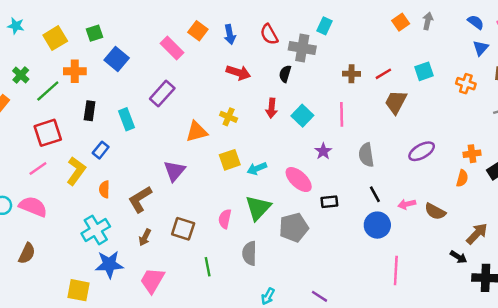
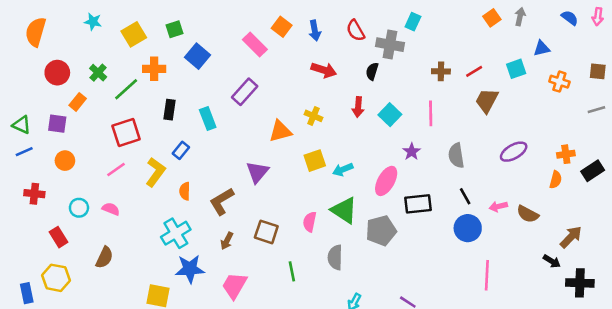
blue triangle: (481, 48) -> (542, 48), moved, turned 35
pink ellipse: (299, 180) -> (386, 181), turned 76
black rectangle: (329, 202) -> (418, 204), size x1.5
pink semicircle: (33, 207) -> (111, 209), size x0.6
green triangle: (258, 208) -> (344, 210), turned -40

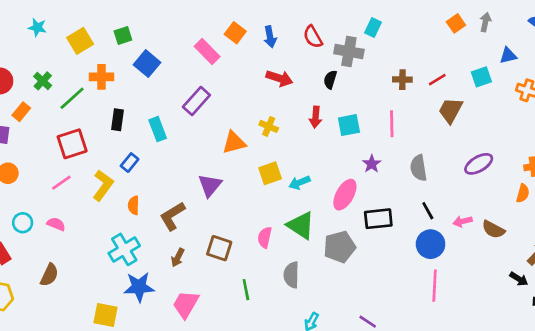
cyan square: (390, 115) -> (349, 125), turned 35
pink line: (487, 275) -> (435, 286), moved

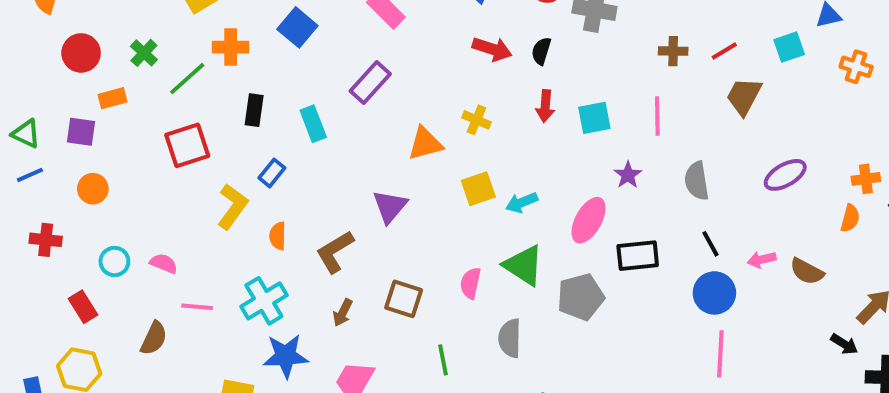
black semicircle: (330, 80) -> (541, 51), moved
orange rectangle: (21, 112) -> (113, 98), turned 36
pink line: (61, 183) -> (197, 307), moved, turned 40

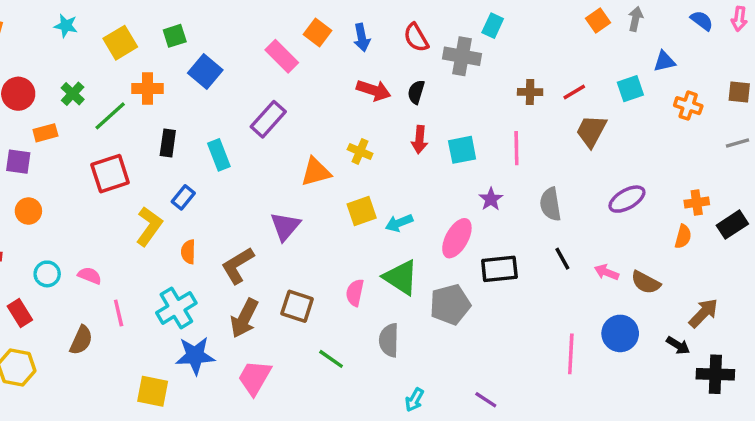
pink arrow: (762, 260) -> (607, 272), turned 35
blue circle: (714, 293) -> (620, 333), moved
pink line: (197, 307) -> (119, 313), turned 72
brown arrow: (343, 313) -> (244, 318), size x1.6
green line: (443, 360) -> (331, 359), turned -44

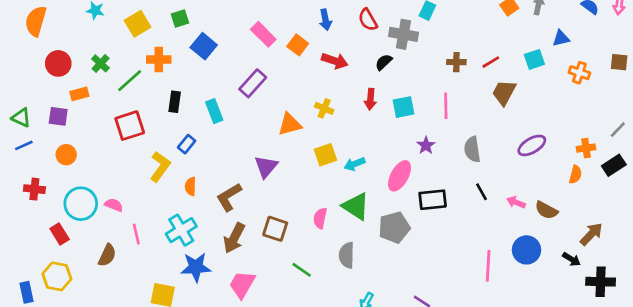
orange square: (317, 32) -> (298, 45), moved
black semicircle: (416, 92) -> (384, 62), moved, turned 30
gray line: (737, 143) -> (618, 130), moved, turned -30
cyan circle: (47, 274) -> (81, 204), size x1.6

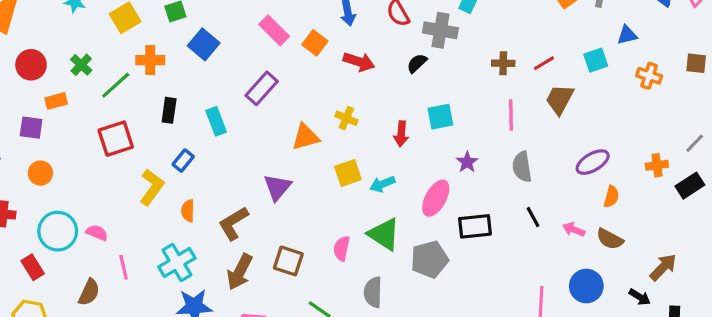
red arrow: (370, 99) -> (401, 134), moved
pink line: (446, 106) -> (511, 115), moved
orange semicircle: (575, 175) -> (611, 197), moved

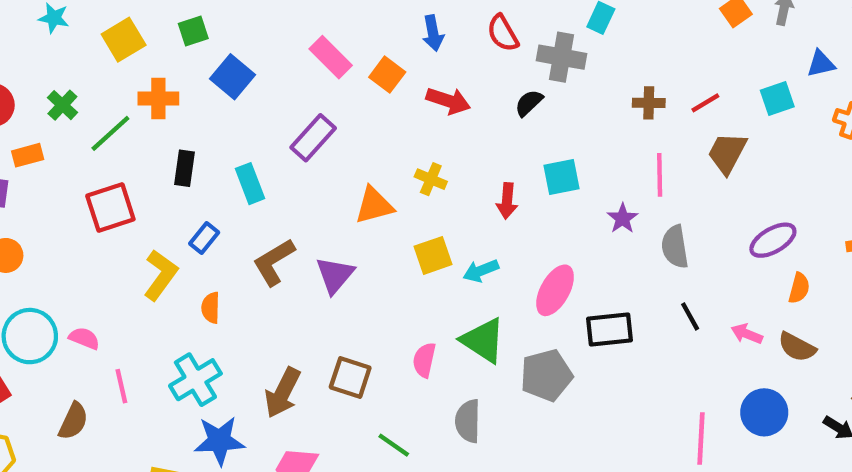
purple star: (467, 162) -> (623, 218), moved
brown L-shape: (233, 223) -> (274, 262), moved

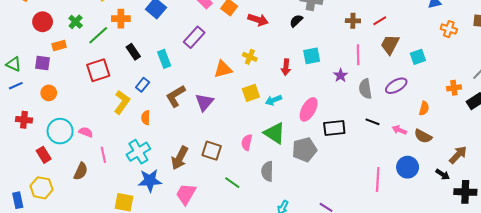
cyan square: (777, 99) -> (418, 57), moved
black rectangle: (185, 168) -> (133, 52), turned -42
purple ellipse: (773, 240) -> (396, 86), moved
black line: (690, 316) -> (373, 122), turned -40

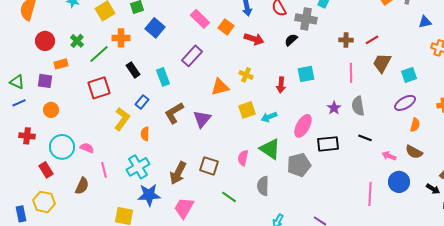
purple star: (341, 75) -> (334, 108), moved
purple ellipse: (396, 86) -> (405, 103), moved
pink arrow: (399, 130) -> (389, 156), moved

